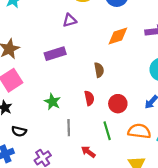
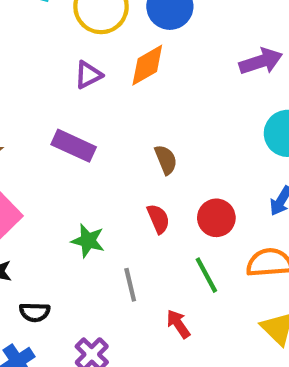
orange diamond: (118, 36) -> (147, 65), moved
purple rectangle: (55, 54) -> (74, 146), turned 54
red arrow: (88, 152) -> (178, 324), turned 32

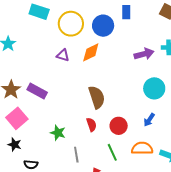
purple triangle: (88, 75) -> (63, 55), turned 40
purple rectangle: (74, 146) -> (37, 91), moved
brown semicircle: (166, 160) -> (97, 97), size x1.6

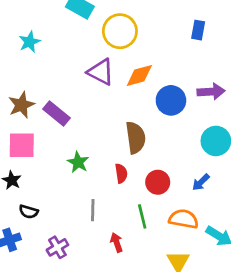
blue circle: (103, 26) -> (171, 100), moved
purple triangle: (63, 55) -> (101, 72), size x1.5
pink square: (17, 118) -> (22, 145), turned 30
green star: (58, 133) -> (78, 162), moved

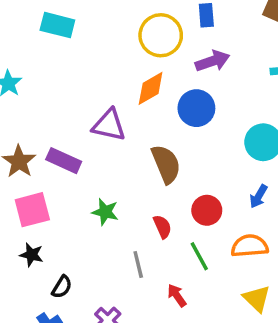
yellow circle: (120, 31) -> (161, 35), moved
purple triangle: (101, 72) -> (109, 125), moved
purple arrow: (211, 92) -> (213, 61), moved
red semicircle: (121, 173) -> (162, 227), moved
black semicircle: (29, 212) -> (62, 287), turned -60

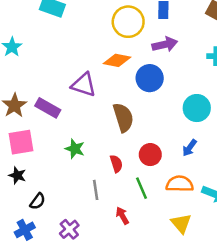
orange diamond: (151, 88) -> (117, 60), turned 36

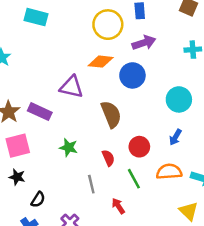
yellow triangle: (181, 223) -> (189, 211), moved

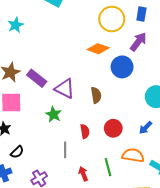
purple arrow: (144, 43) -> (138, 42), turned -48
purple triangle: (71, 87) -> (65, 89), moved
brown semicircle: (111, 114) -> (96, 95), size x0.7
green line: (134, 179) -> (108, 167), moved

